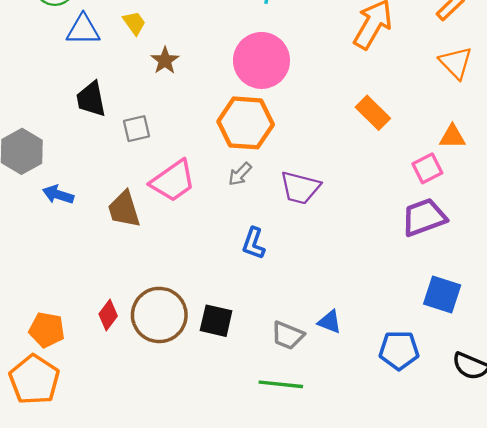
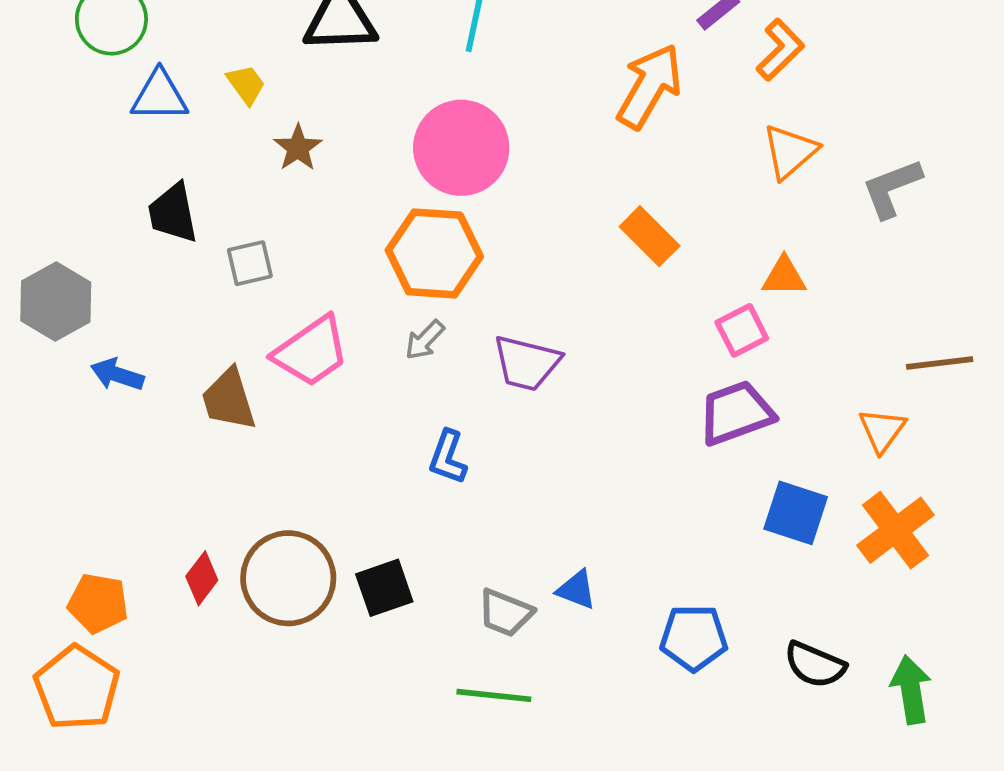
orange triangle: (456, 63) -> (790, 152), turned 33
blue square: (442, 295) -> (796, 513), moved
black square: (216, 321) -> (384, 588), turned -32

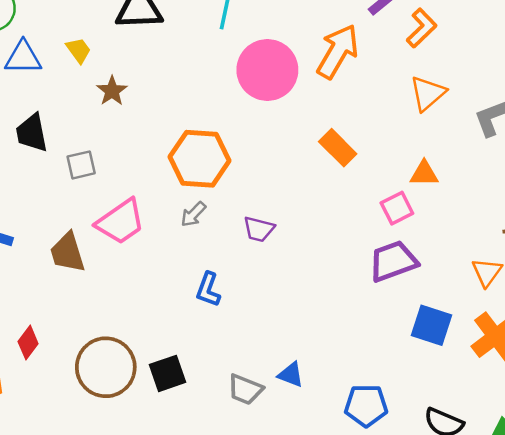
pink circle: (461, 148) -> (267, 70), moved
purple trapezoid: (527, 363) -> (259, 229), size x0.7
red diamond: (202, 578) -> (28, 343), moved

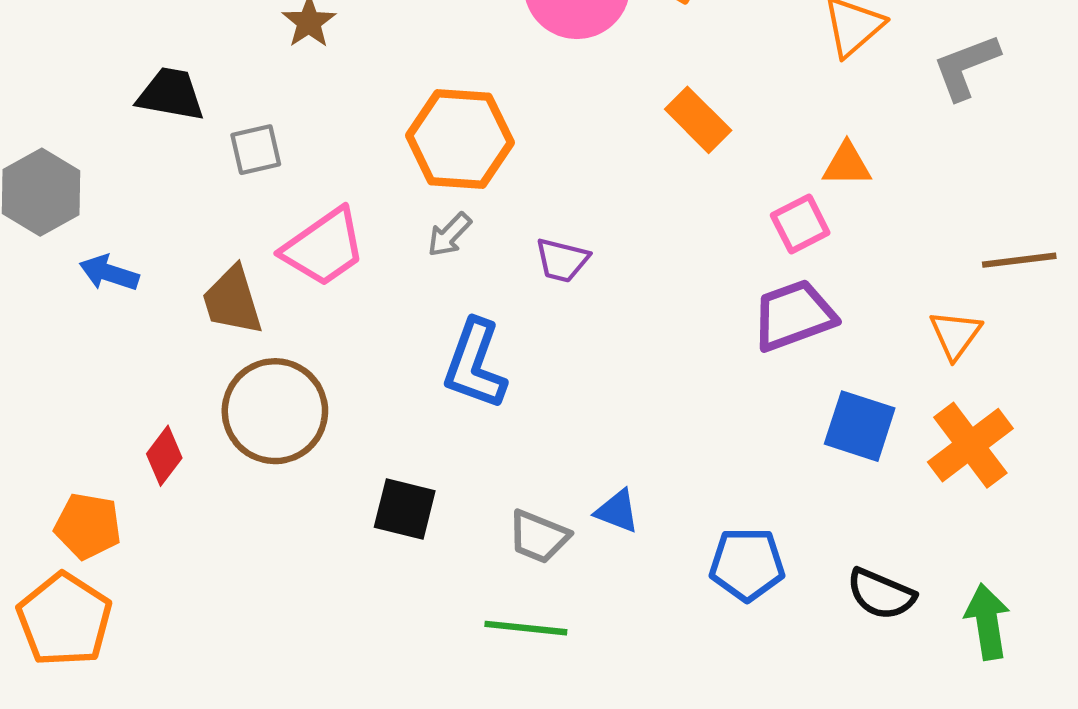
black trapezoid: (32, 133) -> (171, 94), turned 111
blue L-shape: (208, 290) -> (475, 364), size x1.5
brown circle: (106, 367) -> (275, 411), moved
black square: (167, 373) -> (405, 509), turned 33

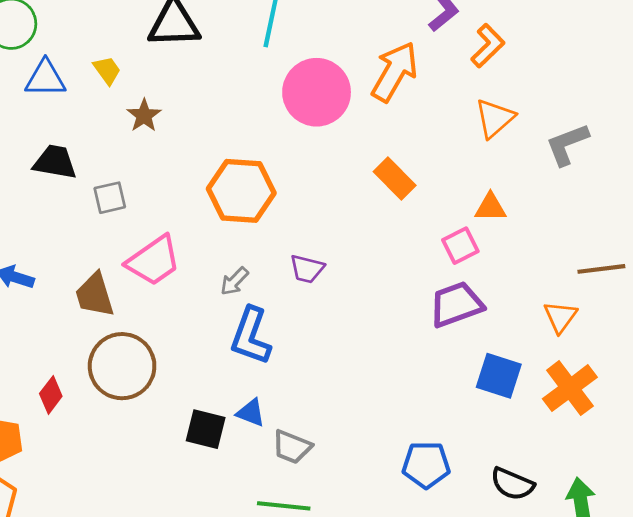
gray arrow: (449, 235) -> (234, 281), moved
blue triangle: (617, 511) -> (251, 413), moved

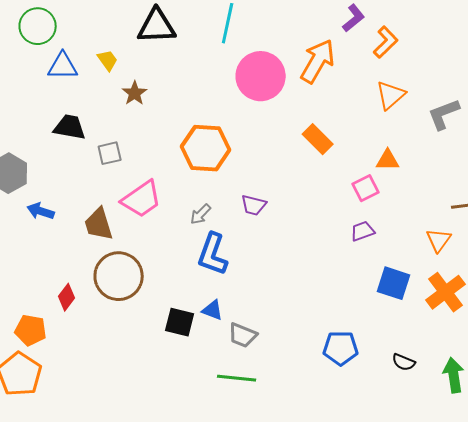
purple trapezoid: (456, 305) -> (363, 231), size x0.6
black semicircle: (512, 484) -> (404, 362), size x0.7

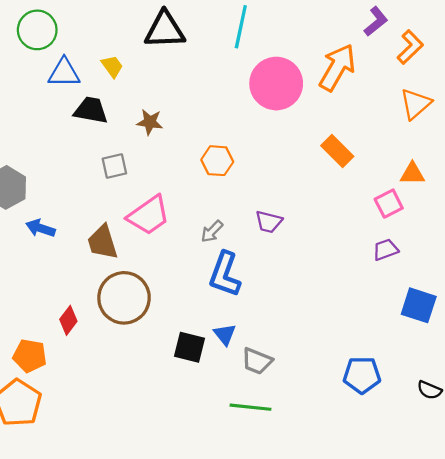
brown star: (135, 93) -> (150, 122), moved, turned -30
black trapezoid: (70, 127) -> (91, 110), moved
orange hexagon: (206, 148) -> (217, 161), size x0.6
blue triangle: (213, 310) -> (225, 334), turned 30

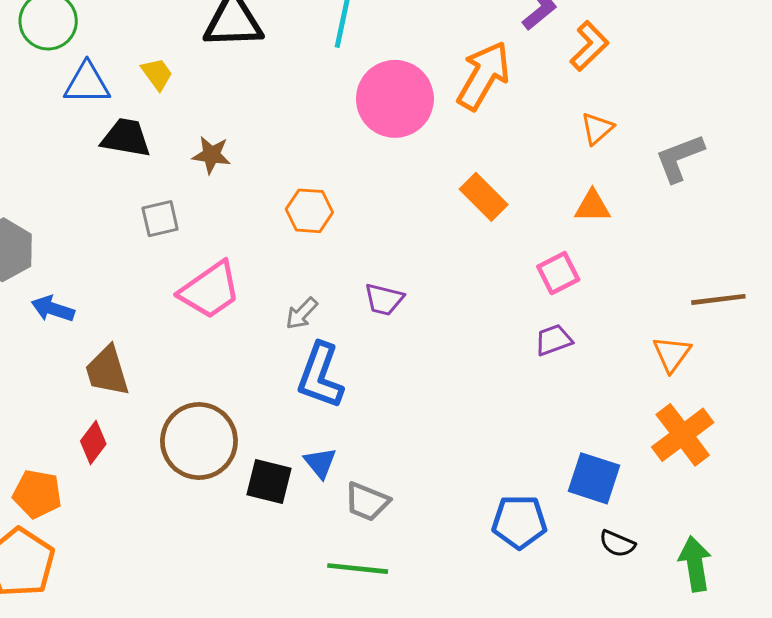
orange triangle: (416, 104) -> (597, 128), size x0.7
orange triangle: (412, 174) -> (592, 206), moved
brown trapezoid: (103, 242) -> (107, 371), moved
brown circle: (124, 298) -> (199, 441), moved
blue square: (419, 305) -> (594, 478), moved

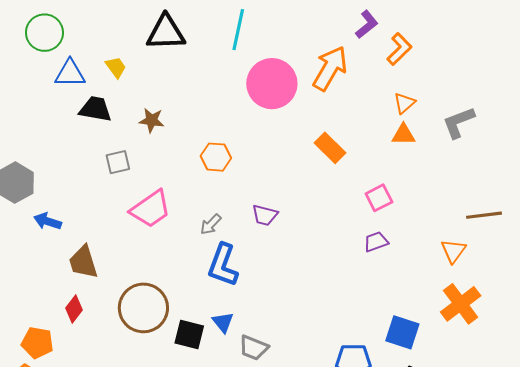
orange triangle: (592, 206) -> (403, 135), moved

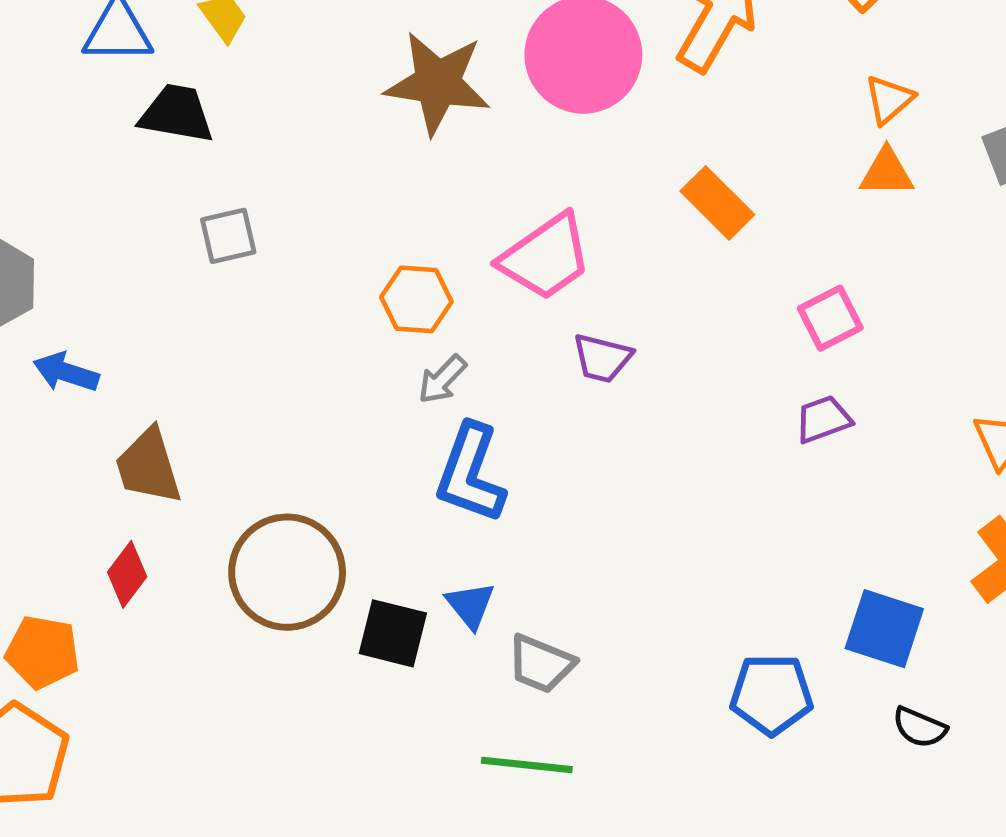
brown star: (152, 120) -> (438, 83), moved, size x1.8
orange hexagon: (216, 157) -> (416, 299), moved
pink trapezoid: (151, 209) -> (546, 257), moved
purple trapezoid: (265, 215) -> (602, 358), moved

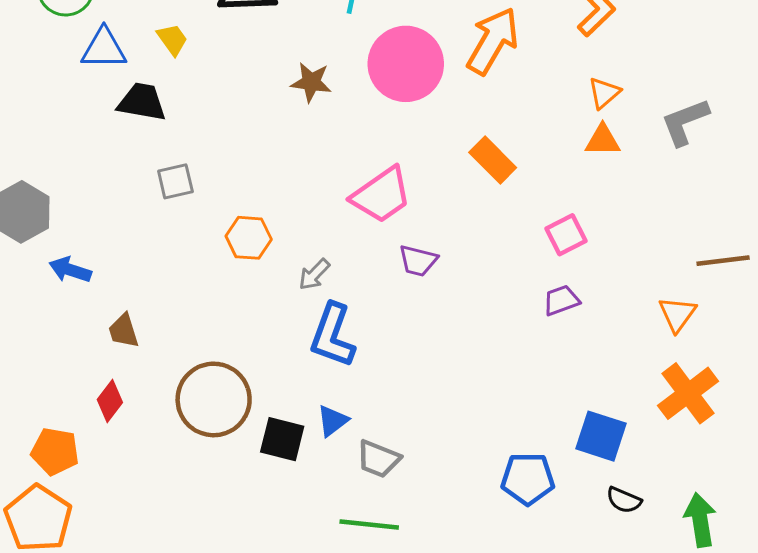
brown star: (438, 83) -> (311, 82), size x0.6
orange hexagon: (416, 299) -> (249, 238), moved
brown trapezoid: (148, 466) -> (124, 331), size x0.7
blue triangle: (470, 605) -> (333, 421), turned 32

